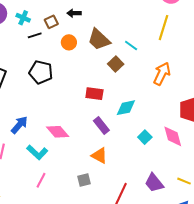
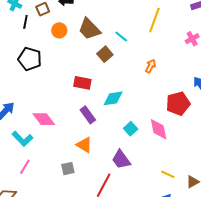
black line: (35, 35) -> (25, 22), turned -64
orange arrow: (162, 74) -> (151, 66), size x0.6
purple trapezoid: (154, 183) -> (121, 160), moved

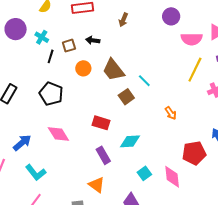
yellow line: (154, 20) -> (195, 70), moved
orange arrow: (151, 66) -> (171, 113), turned 112
pink diamond: (44, 119) -> (58, 134), moved

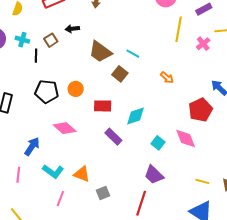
orange circle: (83, 68) -> (76, 89), moved
orange triangle: (97, 185) -> (82, 174), moved

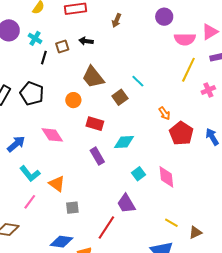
brown trapezoid: (100, 52) -> (93, 77), moved
black pentagon: (47, 91) -> (32, 93), moved
red pentagon: (200, 110) -> (181, 133), moved, turned -30

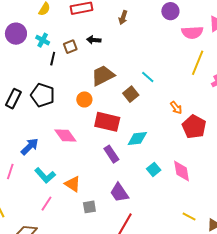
brown trapezoid: (93, 77) -> (103, 75), turned 105
red rectangle: (95, 124) -> (107, 122), size x1.4
purple trapezoid: (126, 204) -> (119, 193), moved

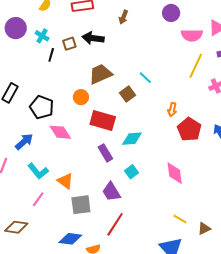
black arrow: (94, 40) -> (93, 38), size x1.5
black pentagon: (43, 95) -> (42, 107), moved
orange arrow: (176, 108) -> (172, 110), turned 48
cyan square: (154, 169) -> (132, 172), moved
gray square: (89, 207) -> (81, 205), size x1.5

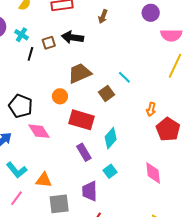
cyan diamond: (132, 139) -> (111, 138), turned -45
orange triangle: (65, 181) -> (44, 180), turned -30
purple trapezoid: (111, 192) -> (90, 191), turned 30

